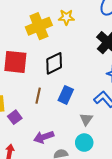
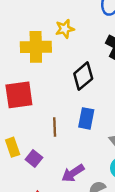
yellow cross: (39, 26) -> (36, 47), turned 35
black diamond: (54, 63) -> (83, 76), moved

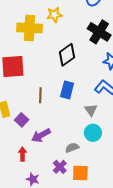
purple arrow: (73, 173) -> (41, 135), moved

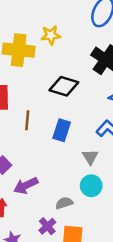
black diamond: (67, 55) -> (64, 86), turned 50
brown line: (40, 95) -> (27, 120), moved

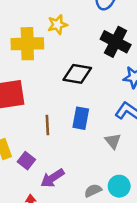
brown line: (27, 120) -> (47, 125), moved
cyan circle: (91, 186) -> (119, 186), moved

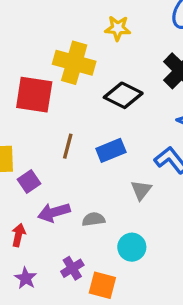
yellow cross: (27, 44) -> (74, 63), moved
blue rectangle: (81, 118) -> (111, 150), turned 40
gray semicircle: (93, 191) -> (93, 219), moved

